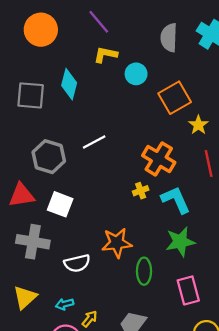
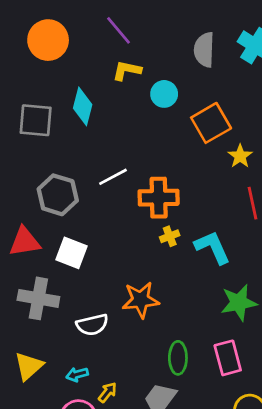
orange cross: (159, 159) -> (159, 198), moved, turned -32
green star: (180, 242) -> (239, 303), moved
green ellipse: (144, 271) -> (178, 358), moved

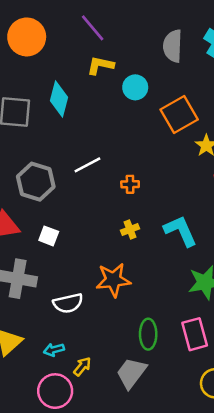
orange cross: (159, 198) -> (130, 184), size x0.5
yellow cross: (170, 236) -> (130, 230), moved
white square: (72, 253) -> (49, 236), size x0.7

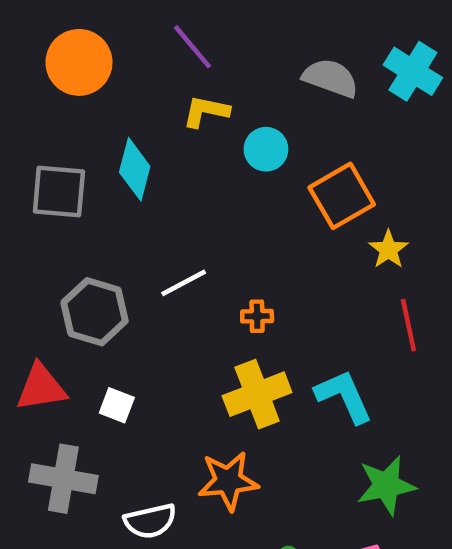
gray semicircle: (173, 46) -> (331, 78), turned 108
yellow cross: (130, 230) -> (257, 394), size x2.0

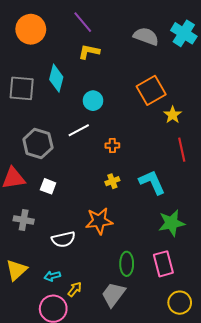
cyan circle: (266, 149) -> (93, 101), moved
yellow cross: (257, 394) -> (112, 181), size x0.5
gray cross: (63, 479) -> (24, 220), size x0.7

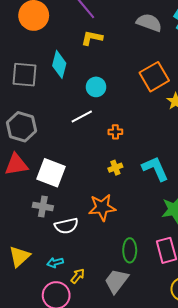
gray hexagon: (38, 143) -> (21, 127), moved
white square: (48, 186) -> (51, 173), size x1.8
gray cross: (24, 220) -> (43, 206), moved

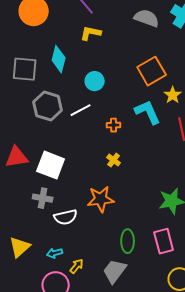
gray hexagon: (21, 127) -> (48, 106), moved
yellow cross: (115, 168) -> (114, 160), turned -32
cyan L-shape: (155, 169) -> (148, 112), moved

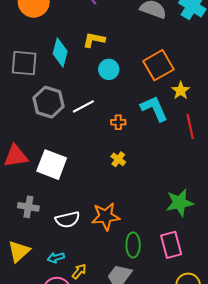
yellow L-shape: (91, 33) -> (94, 40), moved
cyan circle: (95, 81) -> (109, 69), moved
gray cross: (43, 198) -> (28, 207), moved
orange star: (101, 199) -> (106, 216), moved

